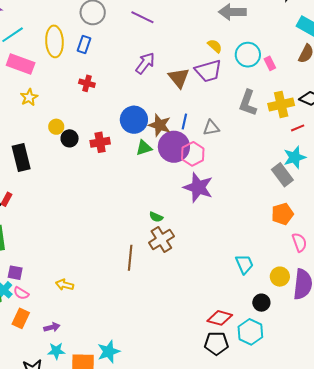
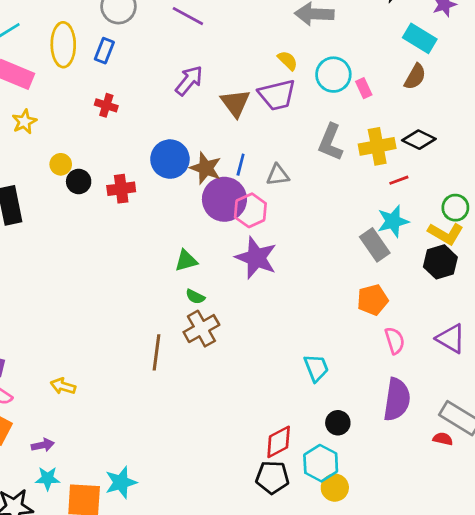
green triangle: (144, 148) -> (186, 261), moved
yellow circle: (280, 277) -> (335, 488), moved
red diamond: (220, 318) -> (279, 442), turned -45

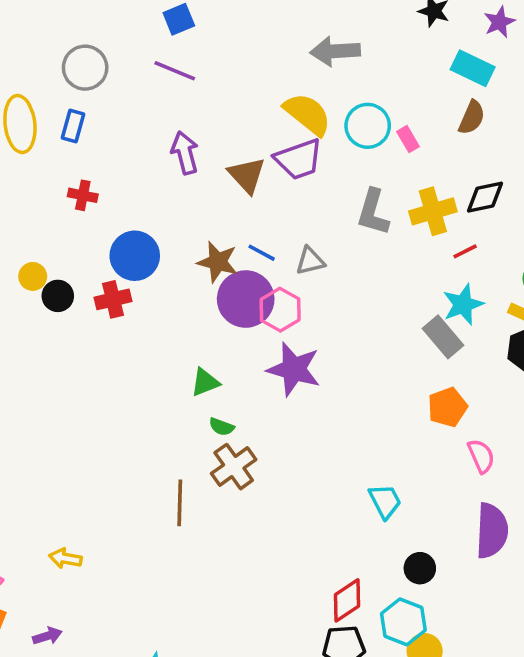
yellow semicircle: (288, 61) -> (307, 114), size x1.8
purple arrow: (189, 81) -> (185, 153), turned -48
black diamond: (419, 140) -> (485, 197), turned -32
blue circle: (170, 159) -> (135, 256), moved
blue line: (241, 165) -> (262, 253), turned -70

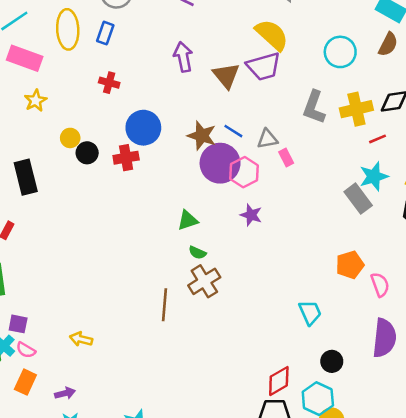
cyan circle: (368, 126) -> (340, 52), moved
pink rectangle: (408, 139) -> (286, 158), moved
purple star: (294, 369) -> (251, 215), size x0.6
orange pentagon: (447, 407) -> (350, 265), moved

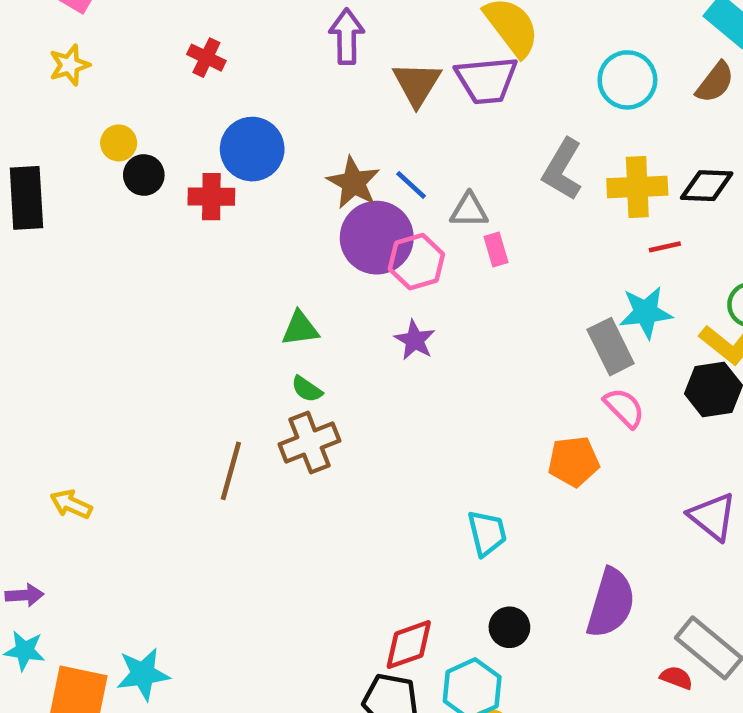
pink semicircle: (380, 285) -> (624, 408), moved, turned -35

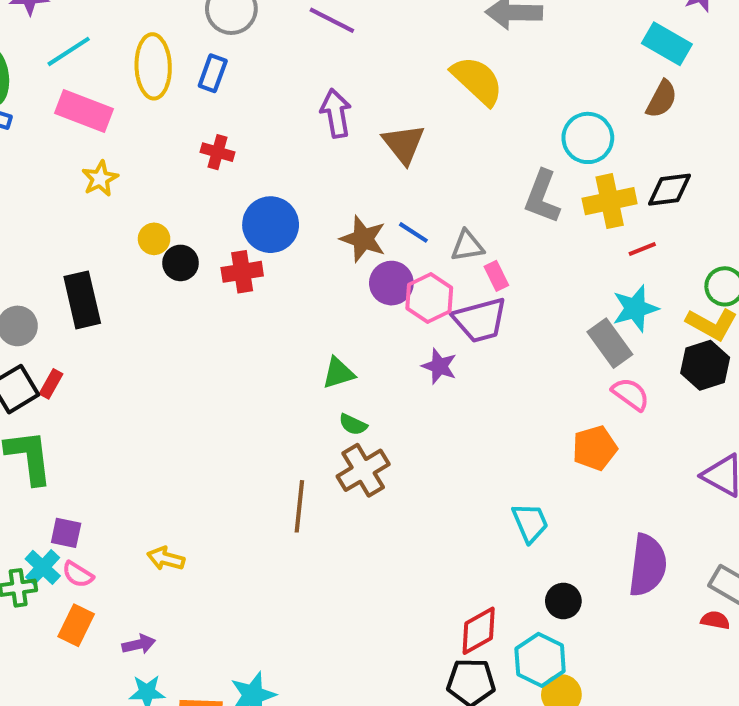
purple trapezoid: (486, 80) -> (480, 320), moved
cyan circle: (627, 80) -> (588, 138), moved
purple circle: (377, 238) -> (391, 283), size x0.7

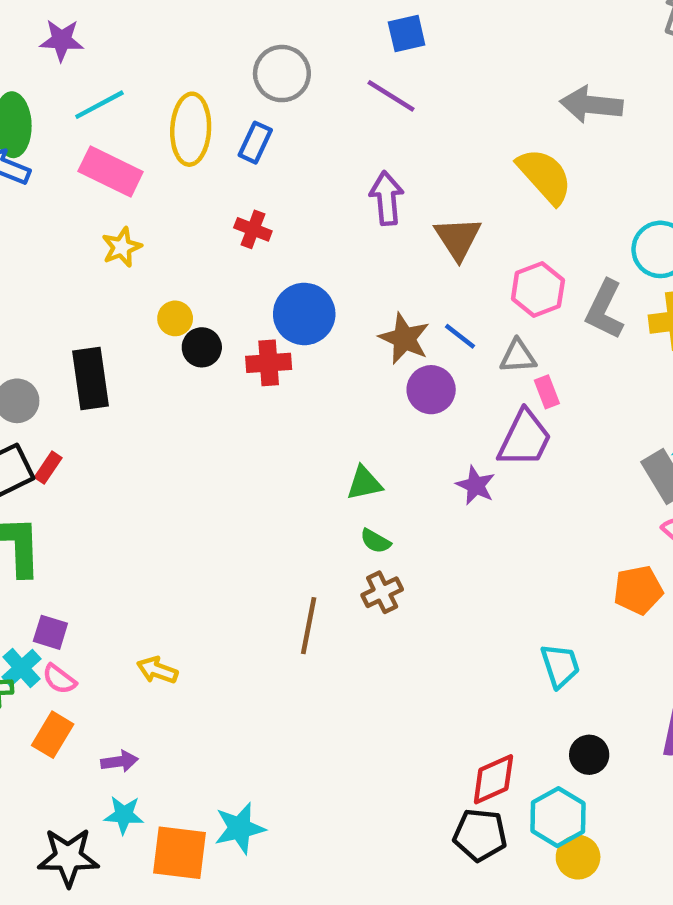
pink hexagon: (429, 298) -> (538, 289), moved
purple trapezoid: (480, 320) -> (525, 439), turned -54
brown cross: (363, 470) -> (382, 592), size x0.7

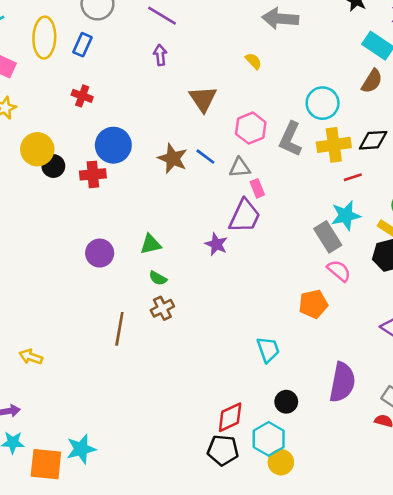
yellow semicircle: (545, 176) -> (253, 61), size x0.5
purple arrow: (387, 198) -> (160, 55), moved, size x0.7
yellow circle: (175, 318) -> (37, 149), size x1.6
purple circle: (431, 390) -> (100, 253), moved

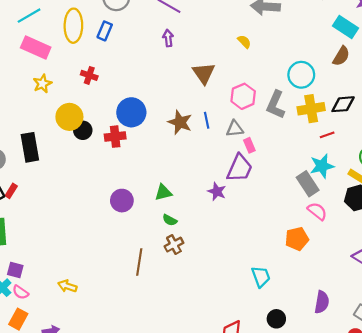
red cross: (82, 96) -> (89, 75), moved
blue line: (205, 157) -> (207, 120), turned 42
purple semicircle: (342, 382) -> (322, 302), size x0.7

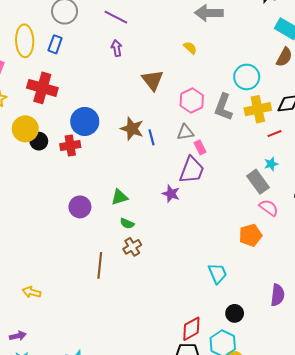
red cross: (89, 75) -> (42, 88), size x1.8
blue line: (207, 120) -> (151, 137), moved
cyan star: (322, 166) -> (271, 164), size x0.6

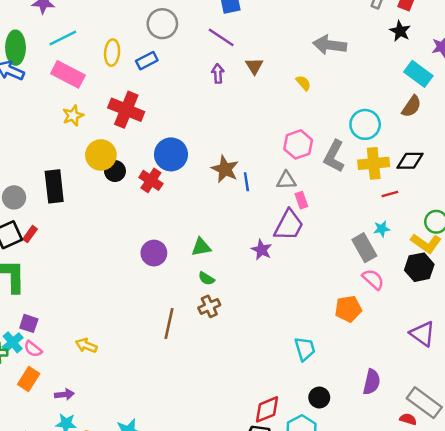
yellow ellipse: (25, 41) -> (112, 53), size x0.7
blue rectangle: (55, 44) -> (147, 61), turned 36
brown triangle: (153, 80) -> (254, 66), moved, size x0.7
red cross: (70, 146) -> (151, 180), turned 36

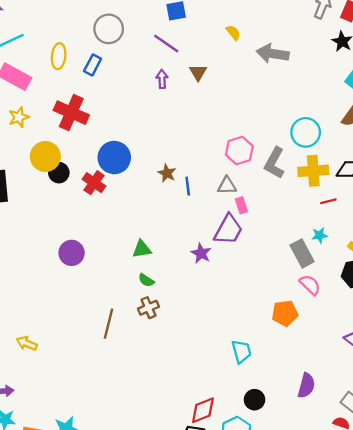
blue rectangle: (147, 61) -> (93, 65), turned -36
yellow semicircle: (303, 83) -> (233, 33), moved
brown star: (225, 169) -> (167, 173), size x0.7
purple circle: (154, 253) -> (72, 253), moved

